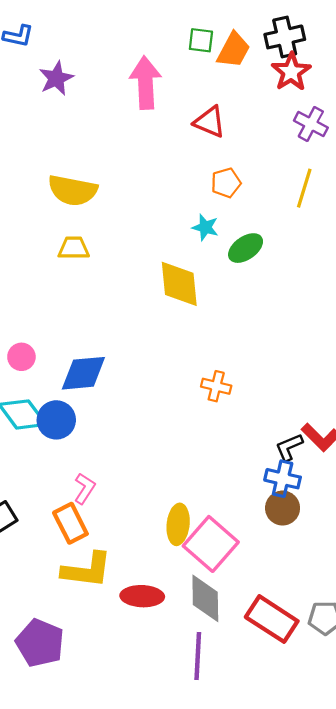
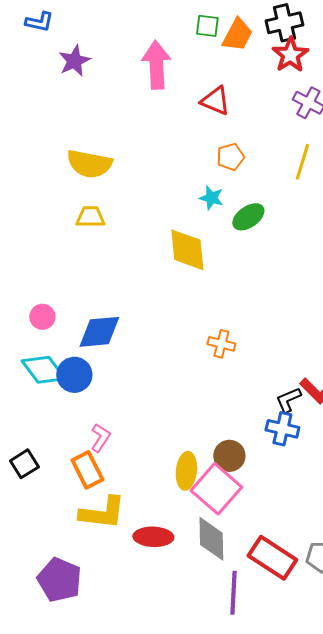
brown circle: (283, 508) -> (229, 456), moved
purple line: (198, 656) -> (233, 593), moved

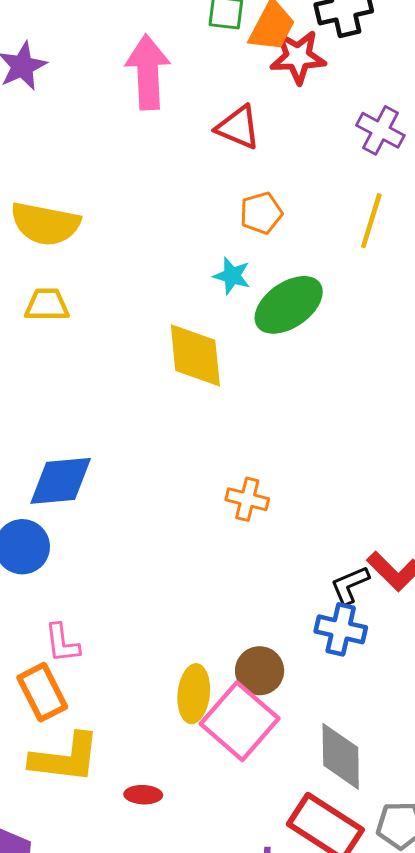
red star: (290, 55) -> (298, 57), moved, turned 30
green ellipse: (248, 217) -> (289, 305), size x1.4
pink L-shape: (100, 438) -> (62, 643), turned 140
red ellipse: (153, 537) -> (143, 795), size x0.6
gray diamond: (211, 539) -> (341, 756), moved

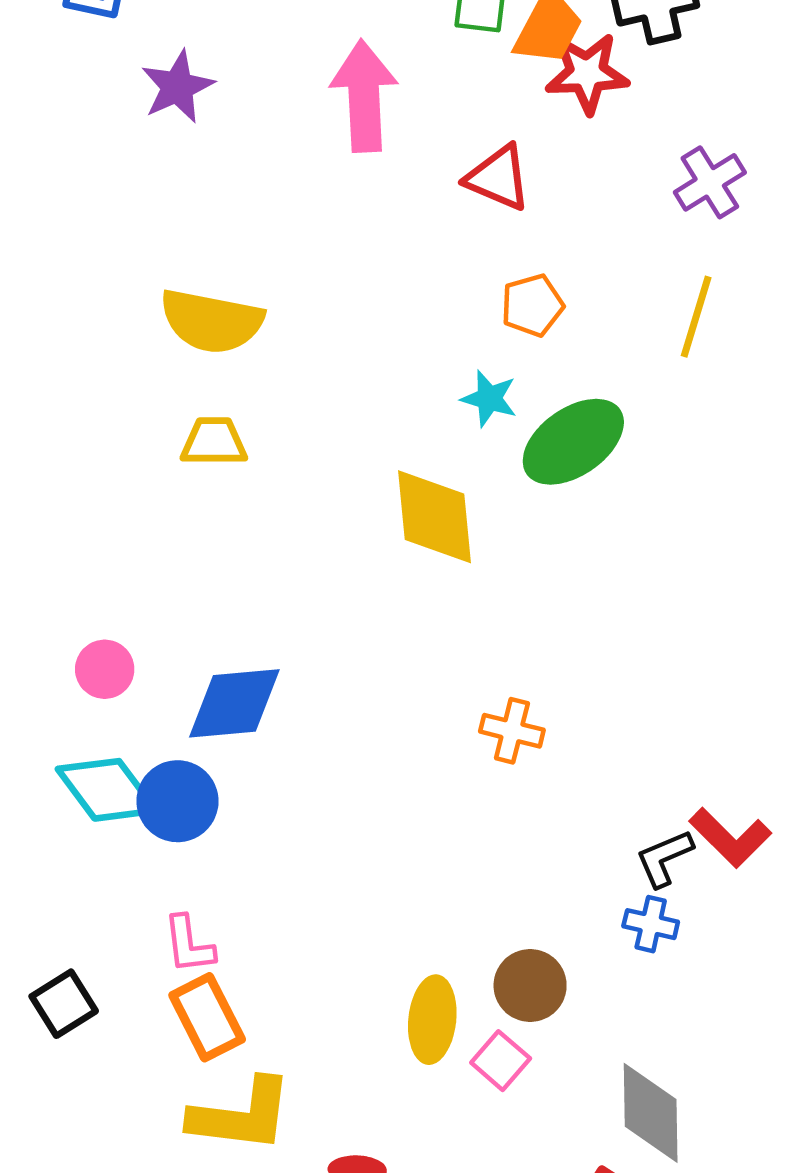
purple cross: (380, 130) -> (710, 182), turned 30
blue cross: (341, 629) -> (651, 924), size x0.7
pink L-shape: (62, 643) -> (189, 945), moved
pink square: (240, 721) -> (501, 1061), size x0.5

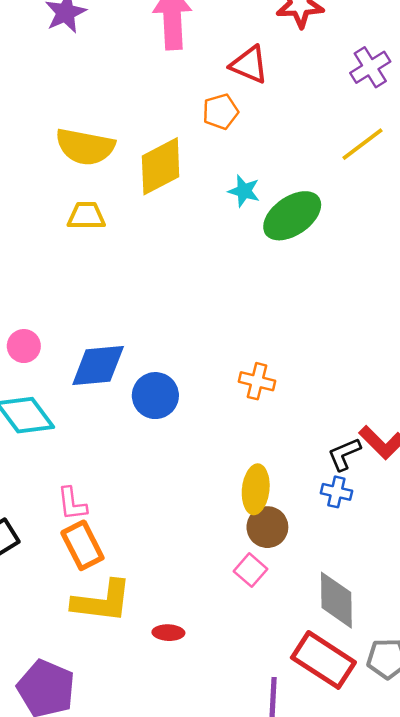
orange pentagon: (532, 305) -> (221, 112), moved
yellow line: (696, 317) -> (362, 144), turned 36
yellow diamond: (435, 517) -> (161, 166), moved, turned 68
blue circle: (177, 801) -> (155, 396), moved
yellow ellipse: (432, 1020) -> (256, 489), moved

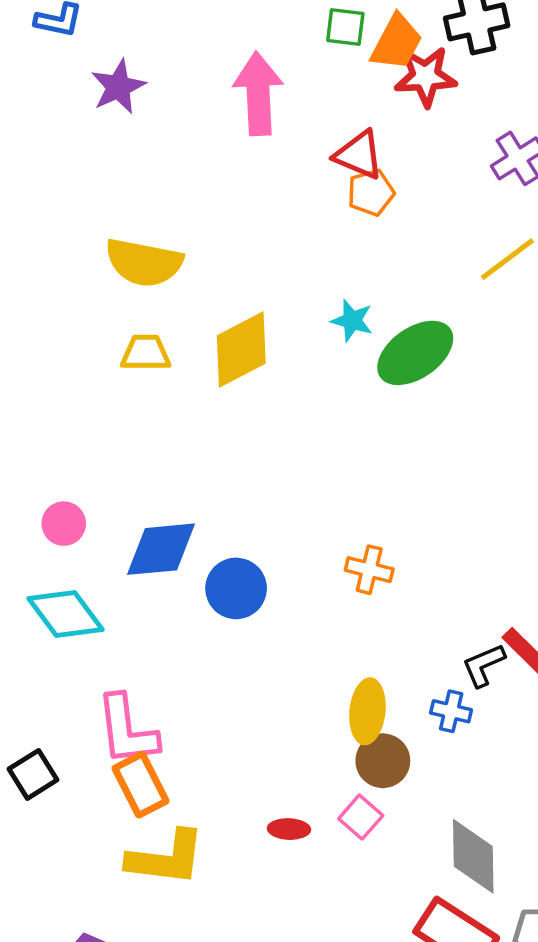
orange pentagon: (221, 112) -> (371, 193), moved
yellow diamond: (161, 166) -> (241, 350), moved
blue cross: (336, 492) -> (451, 711), moved
pink L-shape: (72, 504) -> (127, 730), size x1.6
red ellipse: (168, 633) -> (289, 829), moved

